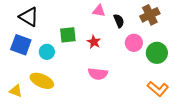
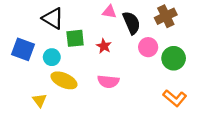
black triangle: (29, 17) -> (53, 18), moved
black semicircle: (119, 21) -> (132, 23), size x1.5
yellow ellipse: (42, 81) -> (64, 80), moved
yellow triangle: (16, 91) -> (40, 100), moved, turned 32

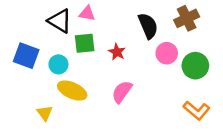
pink triangle: (109, 12) -> (87, 13), moved
pink semicircle: (108, 81) -> (122, 92), turned 120

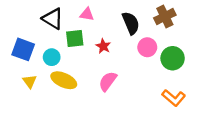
pink triangle: (87, 13) -> (87, 14), moved
yellow triangle: (45, 113) -> (30, 81), moved

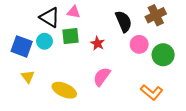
pink triangle: (87, 14) -> (74, 12), moved
cyan circle: (52, 57) -> (44, 41), moved
yellow ellipse: (64, 80) -> (64, 90), moved
orange L-shape: (174, 98) -> (152, 92), moved

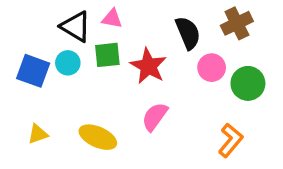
red star: (98, 43) -> (148, 66), size x1.6
yellow triangle: (28, 77) -> (38, 134), moved, turned 48
orange L-shape: (152, 92) -> (231, 140), turned -90

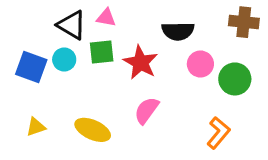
brown cross: (237, 23) -> (244, 22), moved, turned 32
black semicircle: (188, 33) -> (178, 31), turned 112

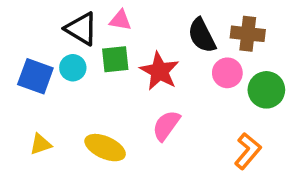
brown cross: (244, 22) -> (248, 34), moved
black semicircle: (178, 31) -> (202, 35), turned 64

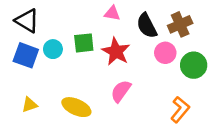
pink triangle: (120, 20) -> (112, 13), moved
black triangle: (81, 29) -> (27, 21), moved
brown cross: (248, 34) -> (180, 24), turned -30

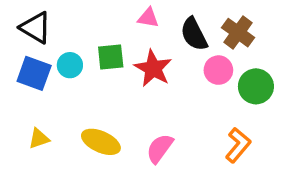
brown cross: (180, 24) -> (238, 33), turned -30
pink semicircle: (121, 91) -> (160, 148), moved

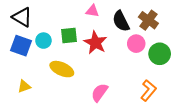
yellow ellipse: (101, 142) -> (62, 69), moved

